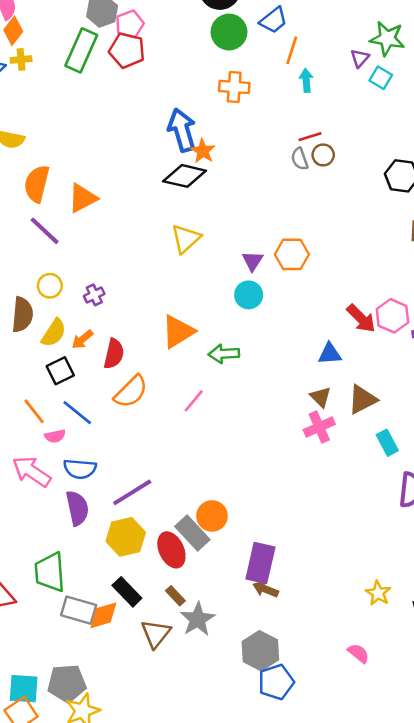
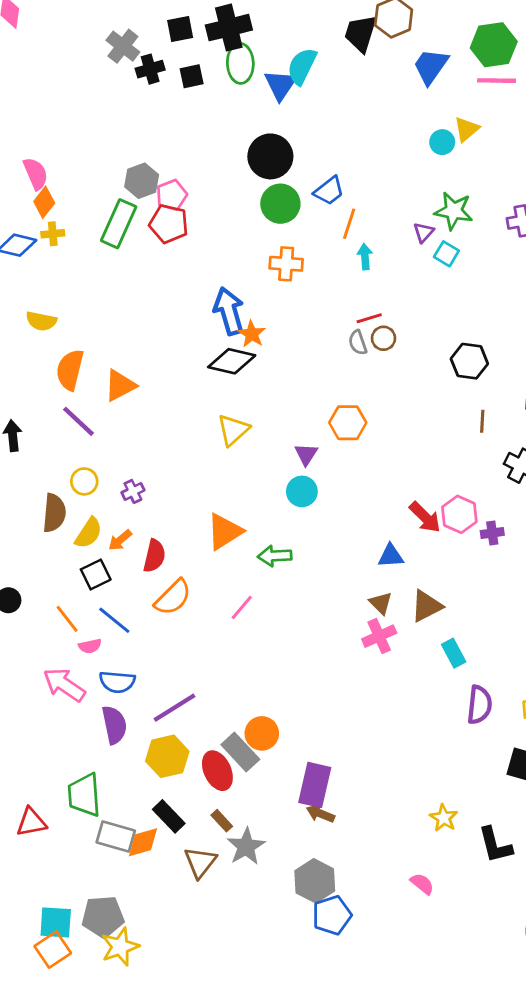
orange hexagon: (292, 254) -> (348, 423), moved

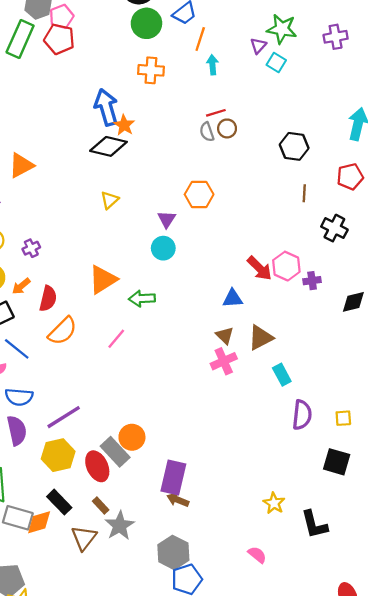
yellow triangle: (233, 430) -> (110, 200), size x0.7

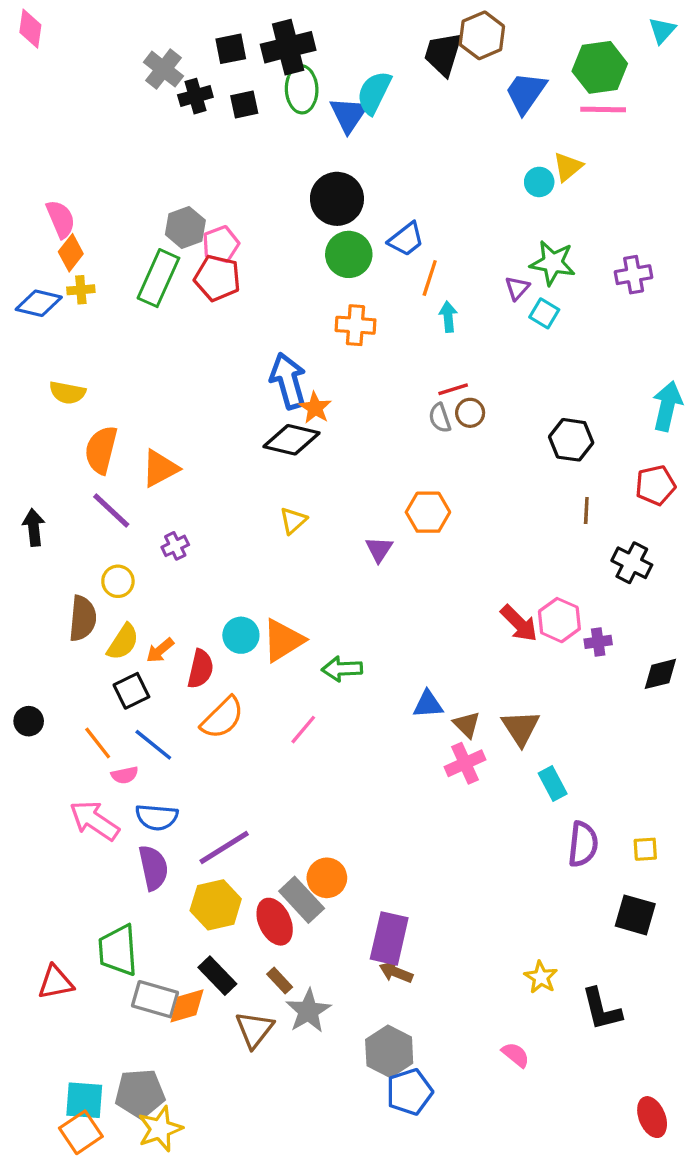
purple cross: (31, 248) -> (175, 546), moved
cyan circle: (163, 248) -> (241, 635), moved
blue triangle: (233, 299) -> (428, 704), moved
brown triangle: (261, 338) -> (521, 728), turned -36

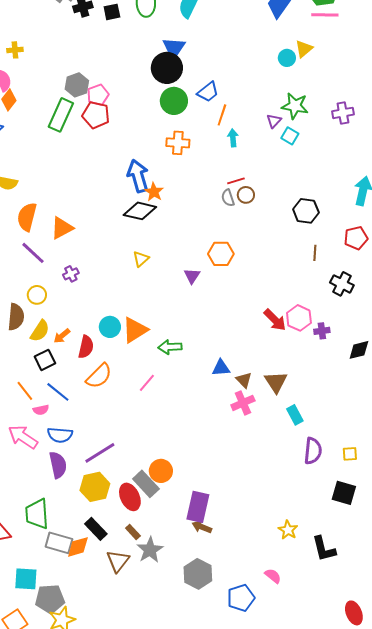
blue triangle: (349, 115) -> (174, 48), moved
yellow cross: (81, 290) -> (15, 50), moved
blue pentagon: (409, 1092) -> (241, 598), moved
cyan square: (84, 1100) -> (26, 579), moved

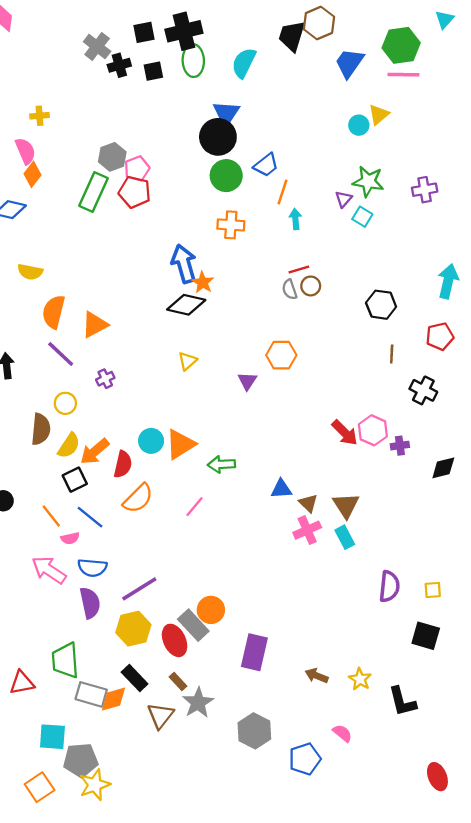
orange arrow: (62, 336) -> (95, 451), size x1.5
cyan rectangle: (295, 415) -> (345, 537), moved
brown arrow: (202, 527) -> (317, 676), moved

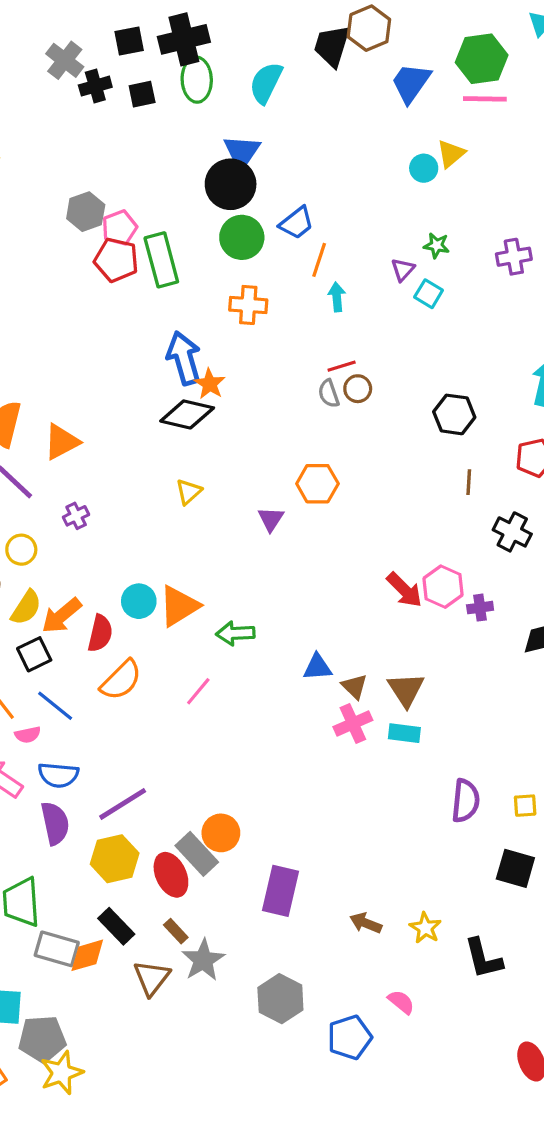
green star: (368, 181) -> (437, 245), size x0.6
green rectangle: (94, 192) -> (161, 260), moved, turned -39
cyan rectangle: (345, 537) -> (404, 733), turned -55

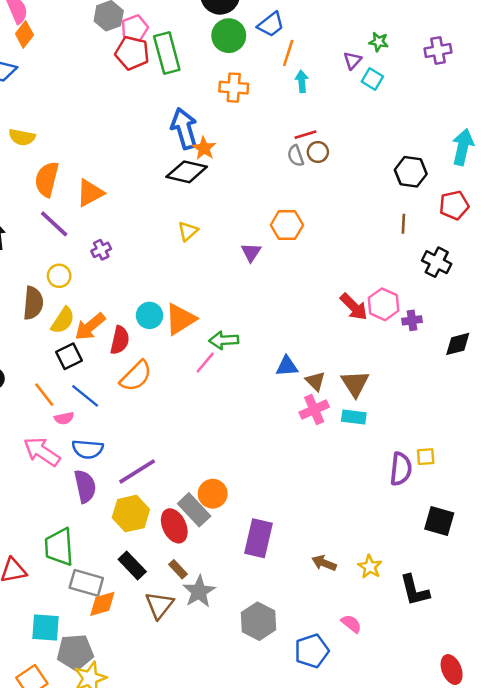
black hexagon: (454, 414) -> (411, 172), moved
pink line: (198, 691) -> (205, 362), moved
yellow square: (525, 806) -> (426, 457), moved
orange diamond: (87, 955) -> (102, 604), moved

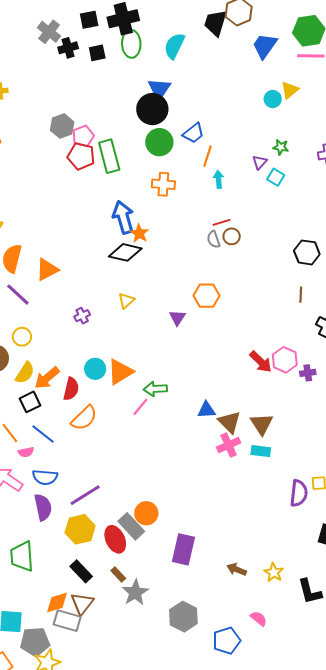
purple cross: (101, 250) -> (82, 316), moved
brown triangle: (315, 381) -> (230, 422), size x1.4
gray rectangle: (86, 583) -> (67, 621), moved
brown triangle: (159, 605) -> (82, 604), moved

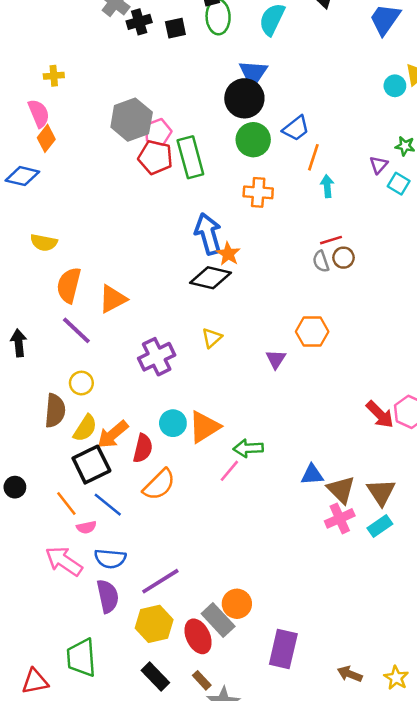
gray hexagon: (62, 126) -> (132, 120), size x1.4
purple cross: (82, 316) -> (157, 357), size x1.8
black square: (30, 402) -> (91, 465), size x1.4
cyan rectangle: (261, 451) -> (380, 526), turned -42

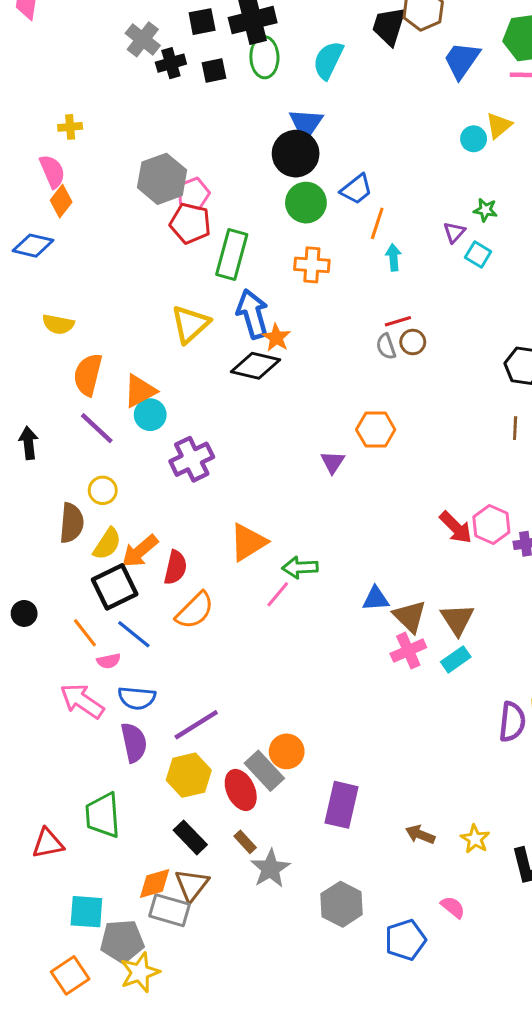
green rectangle: (190, 157) -> (232, 254), moved, turned 30
yellow triangle: (212, 338) -> (190, 324), moved, size x1.6
cyan circle: (173, 423) -> (150, 415), moved

